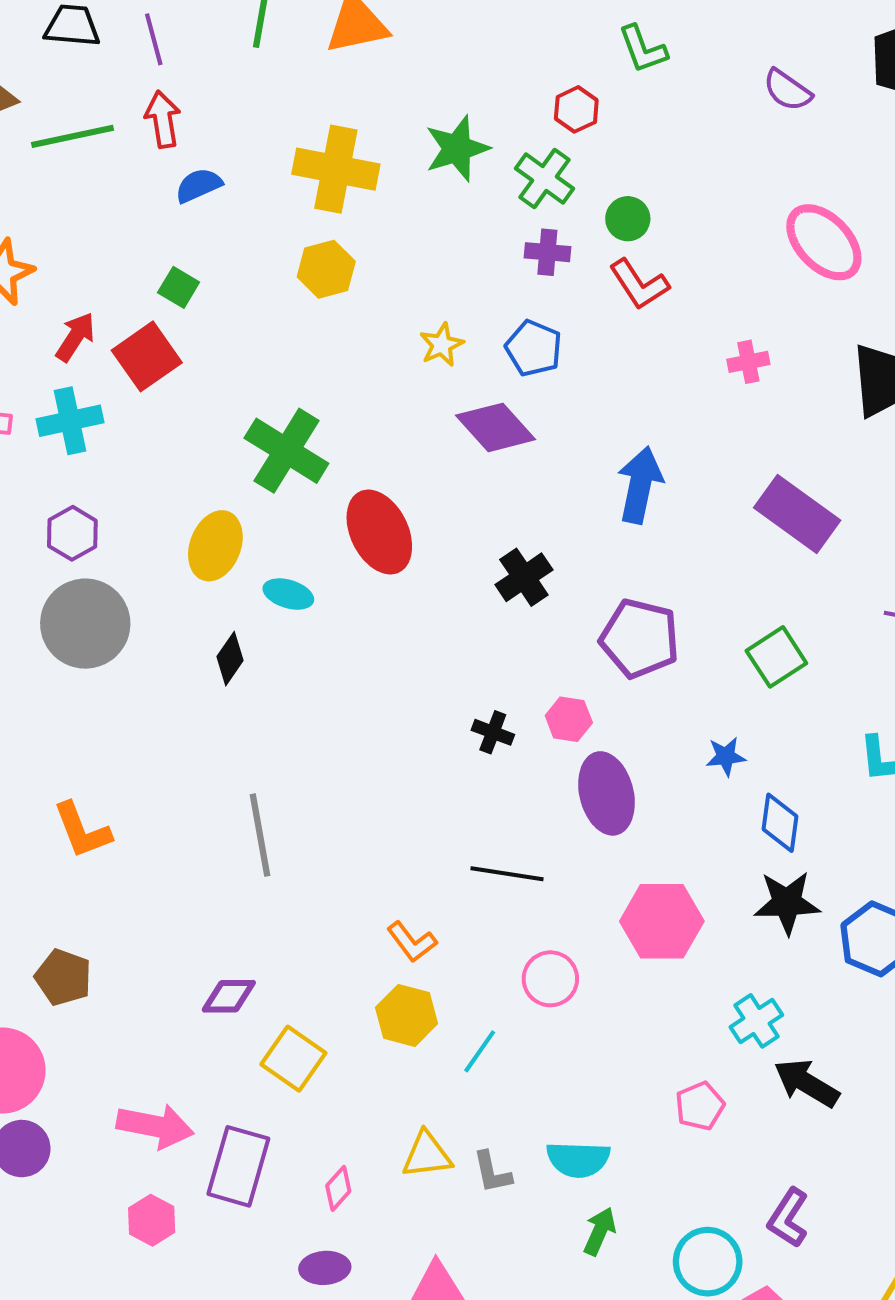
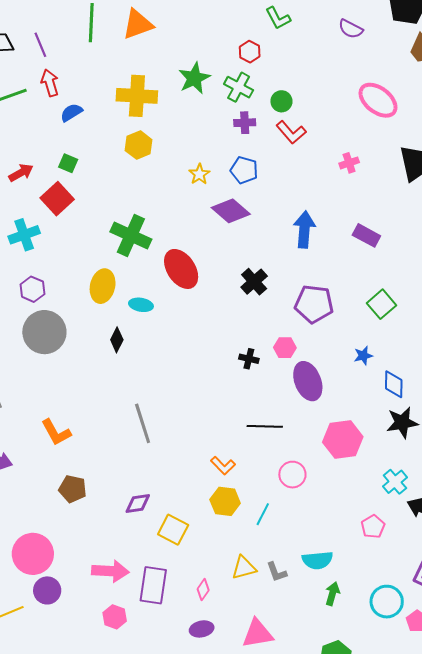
red arrow: (75, 337) -> (21, 173), moved, turned 35
purple rectangle: (797, 514) -> (366, 235), moved, size x0.7
brown pentagon: (63, 977) -> (73, 489), moved

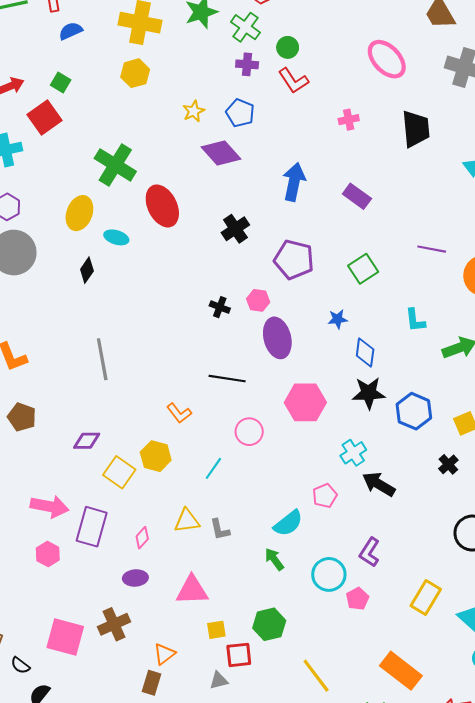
yellow hexagon: (225, 501) -> (156, 456), moved
cyan semicircle: (317, 560) -> (288, 523), moved, turned -40
green arrow: (332, 594) -> (274, 559), turned -60

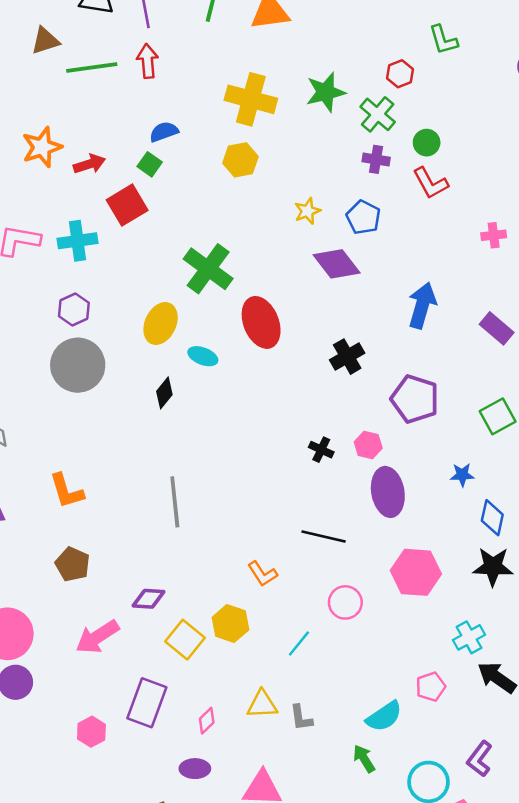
blue semicircle: (71, 31) -> (164, 132), moved
pink arrow: (49, 506) -> (97, 637), moved, turned 132

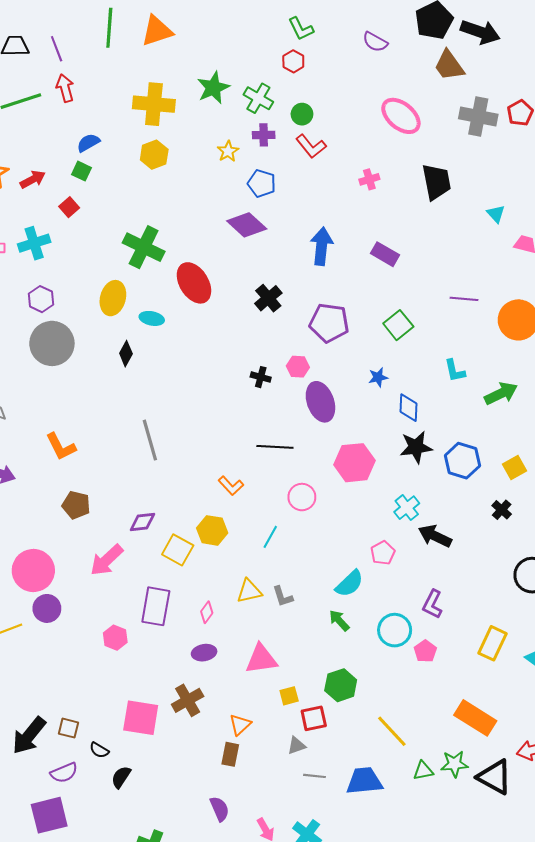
red hexagon: (400, 74) -> (293, 61), moved
red square: (127, 205) -> (69, 207), size x0.6
yellow star: (307, 211) -> (228, 151), moved

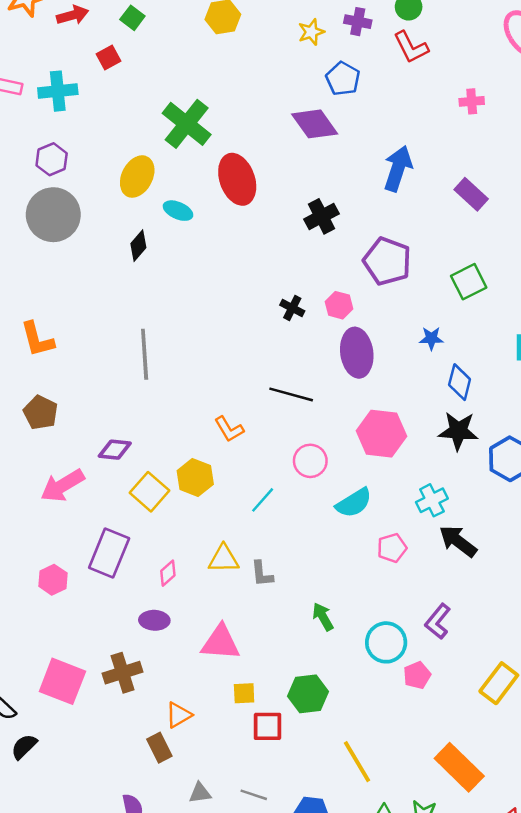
cyan semicircle: (349, 584) -> (354, 503), moved
gray triangle: (296, 746) -> (200, 793), moved
brown rectangle: (230, 754) -> (159, 748), turned -50

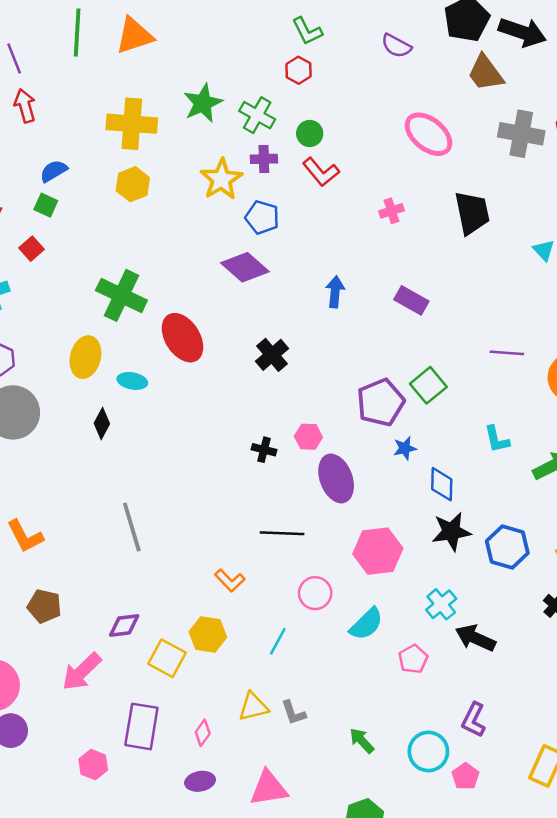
yellow star: (311, 32) -> (221, 179), size x1.6
blue arrow: (398, 169) -> (335, 292), size x0.7
purple pentagon: (387, 261) -> (381, 402), moved, turned -30

